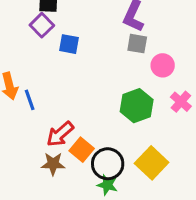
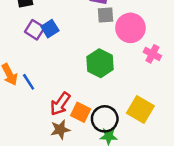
purple square: (42, 25) -> (35, 30), moved
blue square: (69, 44) -> (50, 29), turned -30
pink circle: (163, 65) -> (130, 28), size x1.5
green hexagon: (137, 106) -> (100, 63), moved

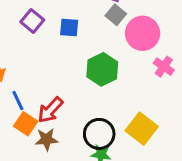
gray square: (105, 15) -> (116, 15), turned 36
blue square: (50, 29) -> (69, 27), moved, turned 30
blue line: (29, 82) -> (18, 100), moved
orange square: (81, 112) -> (26, 124), moved

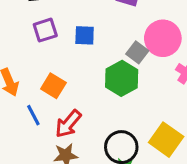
gray square: (116, 15) -> (137, 52), moved
purple square: (32, 21) -> (45, 30), turned 35
orange square: (26, 124) -> (53, 86), moved

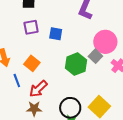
gray square: (137, 52) -> (95, 56), moved

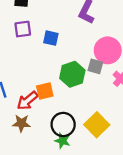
gray square: (95, 56) -> (95, 66), turned -32
orange square: (32, 63) -> (45, 91), moved, turned 35

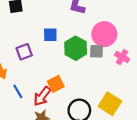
purple square: (23, 29) -> (24, 52), moved
green hexagon: (72, 74) -> (76, 48), moved

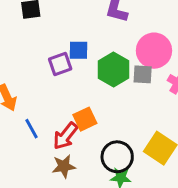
purple square: (24, 52) -> (60, 64), moved

